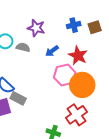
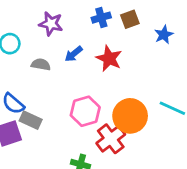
gray semicircle: (23, 47) -> (41, 64), moved
pink hexagon: (65, 75) -> (85, 111), moved
orange circle: (82, 85) -> (130, 116), moved

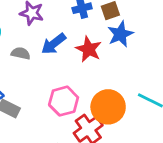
blue star: (164, 35) -> (120, 34), moved, size x1.4
blue arrow: (74, 54) -> (54, 44), size x1.4

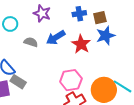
pink hexagon: (64, 101) -> (71, 80), moved
orange circle: (108, 107) -> (104, 90), moved

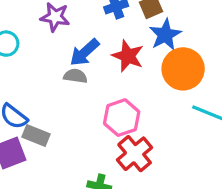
gray semicircle: (31, 42) -> (75, 76), moved
orange circle: (104, 90) -> (183, 69), moved

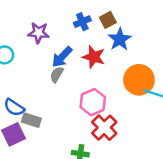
orange circle: (183, 69) -> (139, 80), moved
gray semicircle: (75, 76) -> (57, 75), turned -63

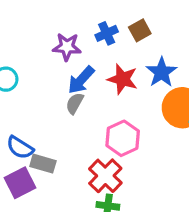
purple star: (39, 33) -> (67, 47), moved
blue star: (120, 39) -> (162, 72), moved
red cross: (104, 128) -> (105, 176), moved

